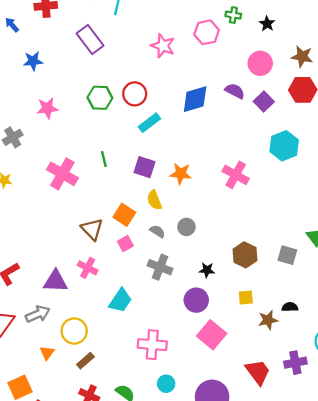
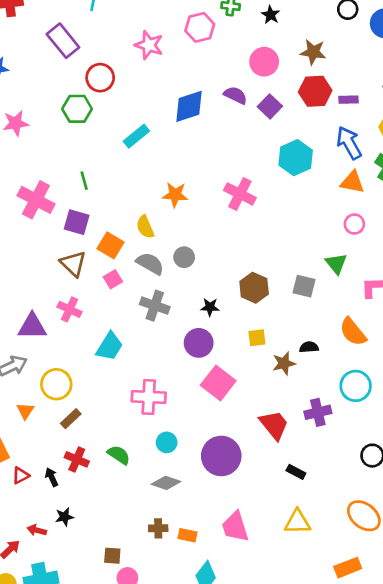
red circle: (135, 94) -> (100, 78), moved
purple square: (144, 167) -> (77, 222), moved
gray semicircle: (157, 231) -> (150, 264), size x1.5

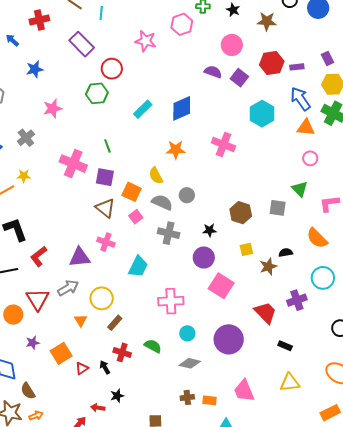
brown star: (313, 52) -> (267, 21), moved
blue diamond: (189, 106) -> (182, 108), moved

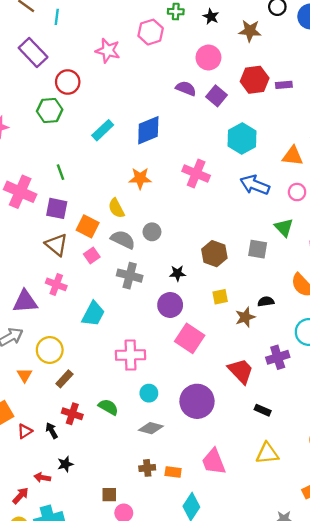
blue arrow: (300, 99) -> (255, 185), moved, turned -35

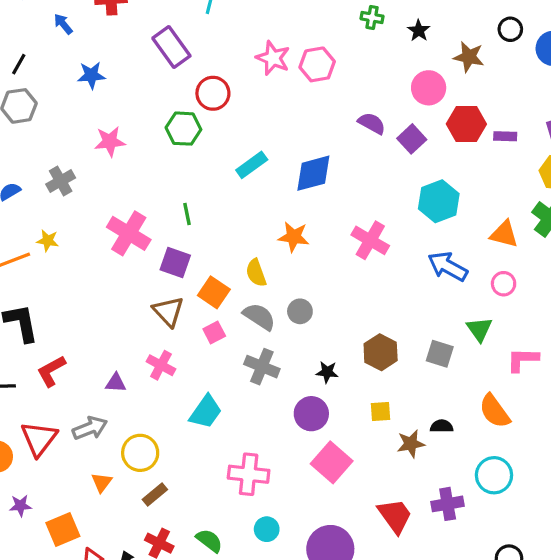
pink hexagon: (151, 32) -> (317, 64), moved
pink circle: (208, 58) -> (429, 88), moved
purple triangle: (25, 302) -> (116, 383), size x0.6

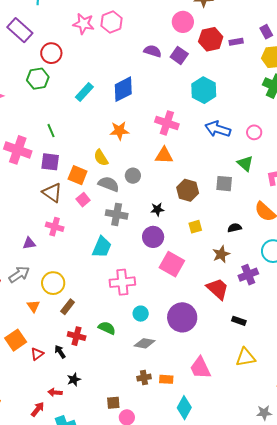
orange triangle: (504, 234) -> (164, 155), moved
cyan trapezoid: (206, 412) -> (102, 247), moved
brown star: (411, 444) -> (221, 254), moved

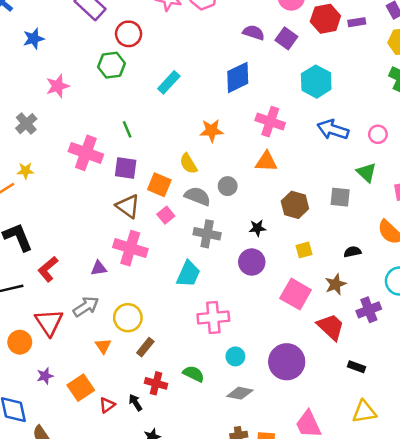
blue diamond: (123, 89) -> (238, 77), moved
pink cross: (55, 227) -> (130, 248), size x1.5
pink square: (172, 264) -> (296, 294), moved

